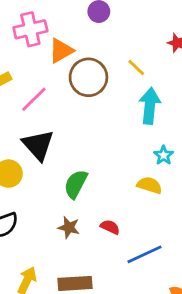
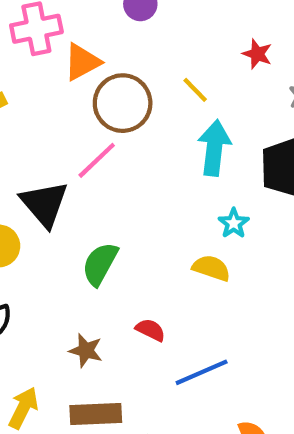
pink line: (34, 99) -> (97, 160), moved
brown star: (69, 227) -> (86, 351), moved

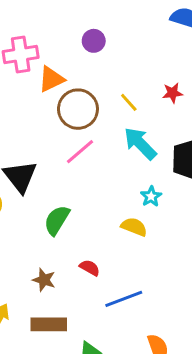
red star: (257, 54) -> (173, 93), moved, turned -30
cyan arrow: (214, 148) -> (140, 143), turned -54
pink line: (97, 160) -> (80, 152), moved

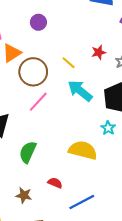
cyan star: (151, 196) -> (108, 128), moved
yellow semicircle: (134, 227) -> (83, 150), size x1.5

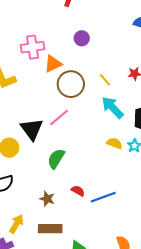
pink line: (38, 102) -> (59, 118), moved
yellow semicircle: (83, 150) -> (114, 143), moved, size x0.6
blue line: (82, 202) -> (103, 197), moved

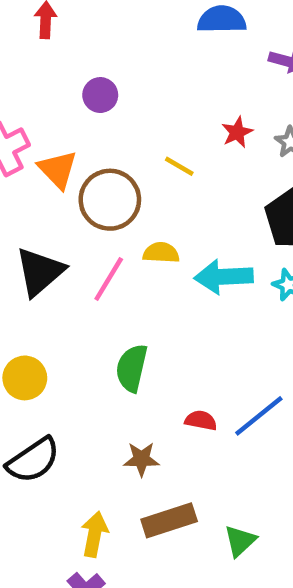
orange triangle: (53, 64) -> (58, 169), turned -30
cyan arrow: (113, 107) -> (224, 277), moved, turned -30
black triangle: (32, 129) -> (40, 272), moved, turned 45
yellow semicircle: (114, 143) -> (161, 253), moved

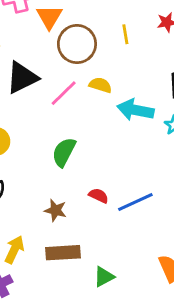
yellow line: (179, 166) -> (125, 34), turned 36

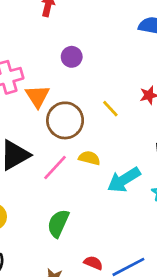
yellow line: (125, 34) -> (110, 109), turned -30
cyan arrow: (135, 110) -> (124, 180), turned -40

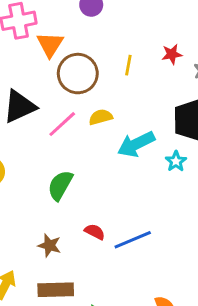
yellow line: (110, 109) -> (128, 65), turned 48
yellow semicircle: (89, 158) -> (101, 117), turned -35

